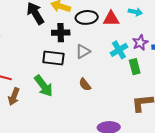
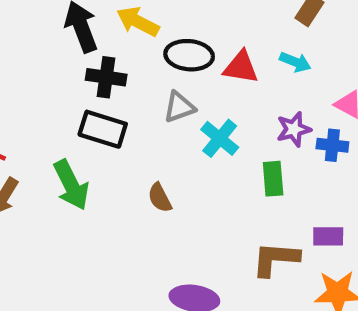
black cross: (61, 33) -> (106, 77), moved
cyan cross: (119, 50) -> (220, 138), moved, turned -30
gray triangle: (83, 51) -> (179, 107), moved

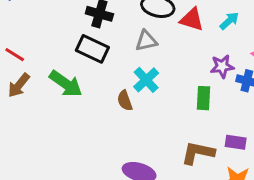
cyan arrow: (295, 62) -> (229, 21), turned -72
cyan cross: (220, 138) -> (146, 80), moved
green arrow: (71, 185) -> (66, 84), turned -36

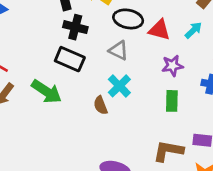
gray triangle: (146, 41) -> (119, 50), turned 40
purple star: (222, 66) -> (172, 66), moved

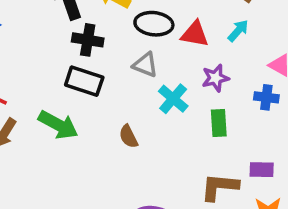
cyan cross: (119, 86) -> (173, 99), moved

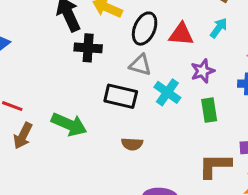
black ellipse: (154, 24) -> (145, 29), turned -68
black rectangle: (84, 81) -> (121, 96), moved
brown semicircle: (128, 136) -> (132, 144), moved, turned -55

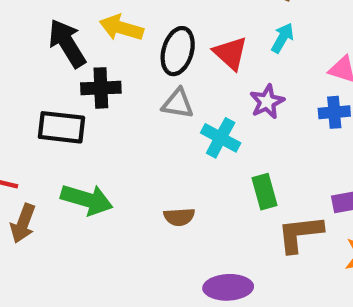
red triangle: (181, 34) -> (230, 53), turned 44
black rectangle: (121, 96) -> (62, 127), moved
green rectangle: (209, 110) -> (265, 192), moved

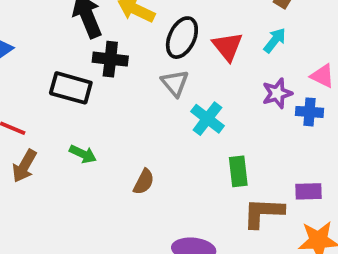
purple star: (267, 102) -> (277, 93), moved
gray triangle: (178, 104) -> (175, 83), turned 32
green arrow: (87, 200) -> (83, 154), size x0.6
brown semicircle: (179, 217) -> (144, 182), moved, turned -68

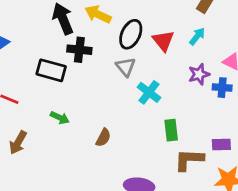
brown arrow: (24, 166) -> (18, 143), moved

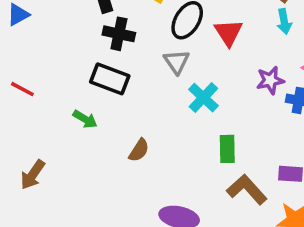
cyan arrow: (197, 36) -> (284, 21), moved, turned 126
black rectangle: (51, 70) -> (110, 79), moved
brown arrow: (18, 143) -> (33, 175), moved
brown L-shape: (189, 160) -> (247, 189), turned 40

